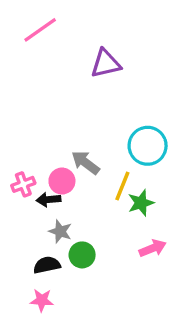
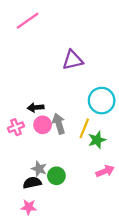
purple triangle: (106, 64) -> (73, 60), moved
gray arrow: (85, 163) -> (59, 124), moved, turned 36
black arrow: (49, 200) -> (36, 107), moved
gray star: (60, 231) -> (39, 169), moved

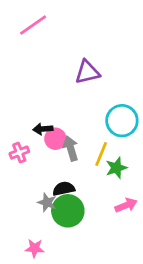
pink circle: (43, 125) -> (55, 139), moved
green circle: (56, 176) -> (68, 211), size x1.5
black semicircle: (32, 183) -> (64, 189), moved

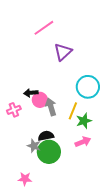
pink line: (33, 25) -> (44, 28), moved
purple triangle: (87, 72) -> (63, 52), turned -30
pink arrow: (126, 205) -> (83, 142), moved

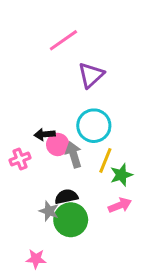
cyan circle: (88, 87) -> (94, 126), moved

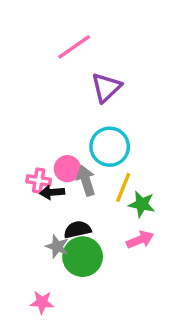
black arrow: (45, 134) -> (52, 192), moved
pink cross: (20, 159) -> (39, 181), moved, turned 30
green star: (121, 175) -> (142, 204), turned 30

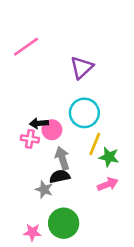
pink line: (74, 47) -> (26, 47), moved
gray arrow: (86, 181) -> (62, 158), moved
black arrow: (52, 192) -> (39, 123), moved
green circle: (83, 257) -> (64, 223), moved

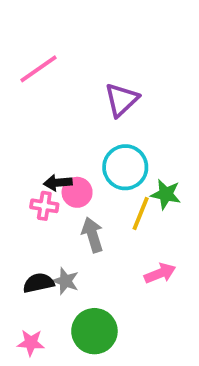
green star: (109, 157) -> (166, 194), moved
black semicircle: (60, 176) -> (39, 283), moved
pink star: (32, 232) -> (31, 343), moved

